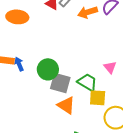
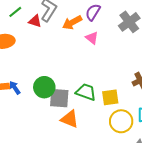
pink triangle: (110, 67) -> (92, 38), moved
yellow square: (98, 98) -> (110, 97), moved

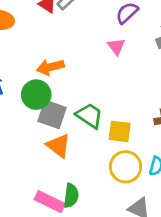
orange arrow: (72, 23) -> (50, 67), moved

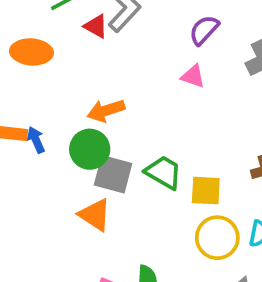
pink triangle: (116, 46) -> (193, 76), turned -30
orange triangle: (58, 146) -> (95, 215), moved

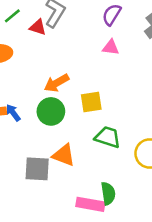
green trapezoid: (164, 172) -> (108, 137), moved
gray square: (113, 174) -> (37, 169), moved
yellow square: (206, 191) -> (91, 102), moved

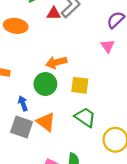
red triangle: (38, 27) -> (54, 14), turned -32
pink triangle: (111, 47) -> (108, 46), turned 32
blue arrow: (13, 113) -> (23, 103), moved

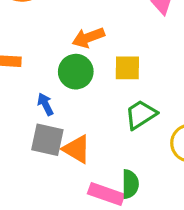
green trapezoid: (85, 117) -> (141, 115), turned -60
orange triangle: (46, 122) -> (77, 149), moved

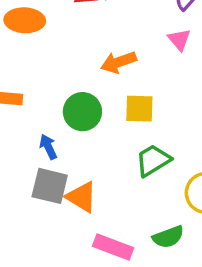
orange arrow: (88, 38) -> (119, 62), moved
green semicircle: (130, 184) -> (168, 237), moved, turned 68

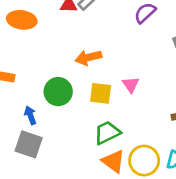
pink triangle: (179, 40) -> (131, 85), moved
orange triangle: (82, 197) -> (113, 161), moved

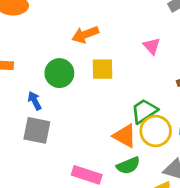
pink triangle: (131, 85) -> (152, 46), moved
green trapezoid: (107, 133) -> (144, 111), moved

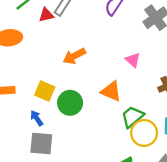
yellow square: (102, 69) -> (45, 91), moved, turned 30
green circle: (59, 73) -> (70, 103), moved
orange triangle: (125, 136) -> (111, 91), moved

